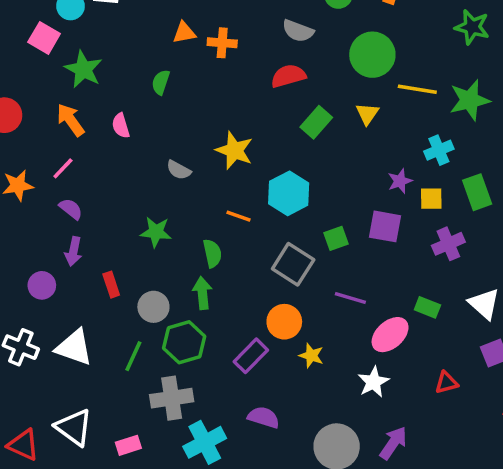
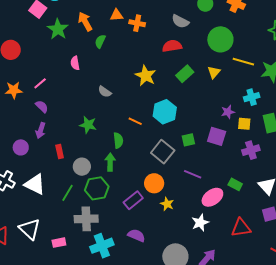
orange arrow: (71, 120) -> (85, 22), moved
yellow star: (234, 151) -> (146, 76), moved
red triangle: (446, 383) -> (241, 228), size x1.5

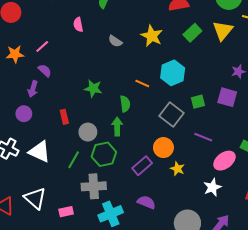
yellow triangle: (214, 72) -> (223, 30), size x1.5
gray semicircle: (105, 92) -> (115, 41), moved
purple arrow: (41, 130) -> (33, 89), moved

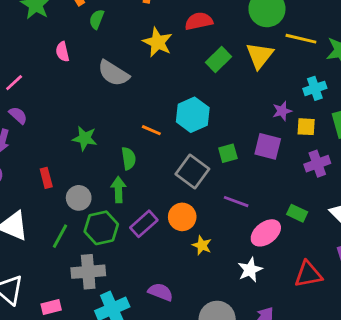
yellow star: (152, 36) -> (158, 42), moved
gray semicircle: (115, 41) -> (113, 73), size x1.6
purple rectangle: (142, 166) -> (144, 224), moved

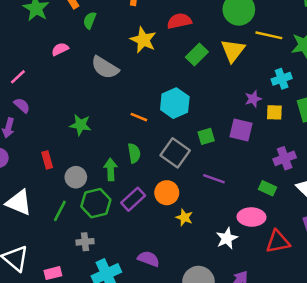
pink semicircle: (62, 52) -> (60, 49), turned 77
green semicircle: (129, 158) -> (134, 153), moved
purple cross: (317, 164) -> (285, 158), moved
pink ellipse: (266, 233) -> (251, 217), moved, turned 40
gray cross: (88, 272) -> (85, 242), size x0.6

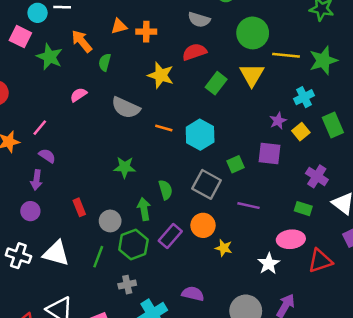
yellow square: (274, 112) -> (301, 132), turned -35
orange line: (139, 117) -> (164, 128), moved
green star: (80, 125) -> (125, 167), moved
purple cross: (285, 158) -> (317, 176), turned -30

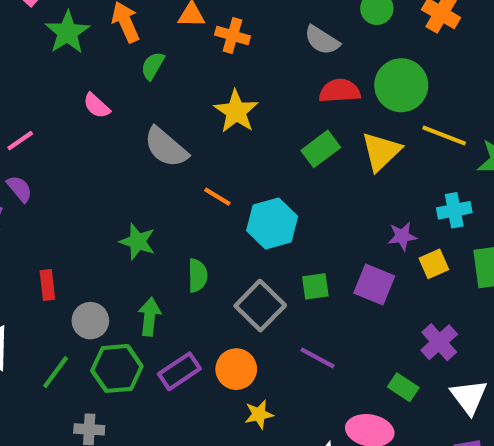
red semicircle: (194, 52) -> (340, 91), moved
pink semicircle: (79, 95) -> (97, 106), turned -120
green semicircle: (165, 190) -> (198, 275), moved
yellow star: (224, 248) -> (259, 414), turned 30

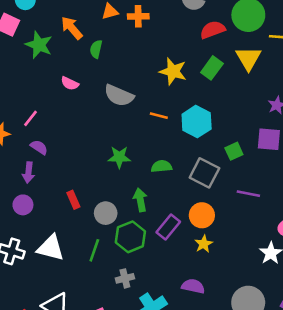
yellow star: (236, 111) -> (173, 71), moved
green semicircle: (198, 275) -> (161, 166), turned -78
yellow star: (259, 414) -> (204, 244), moved

